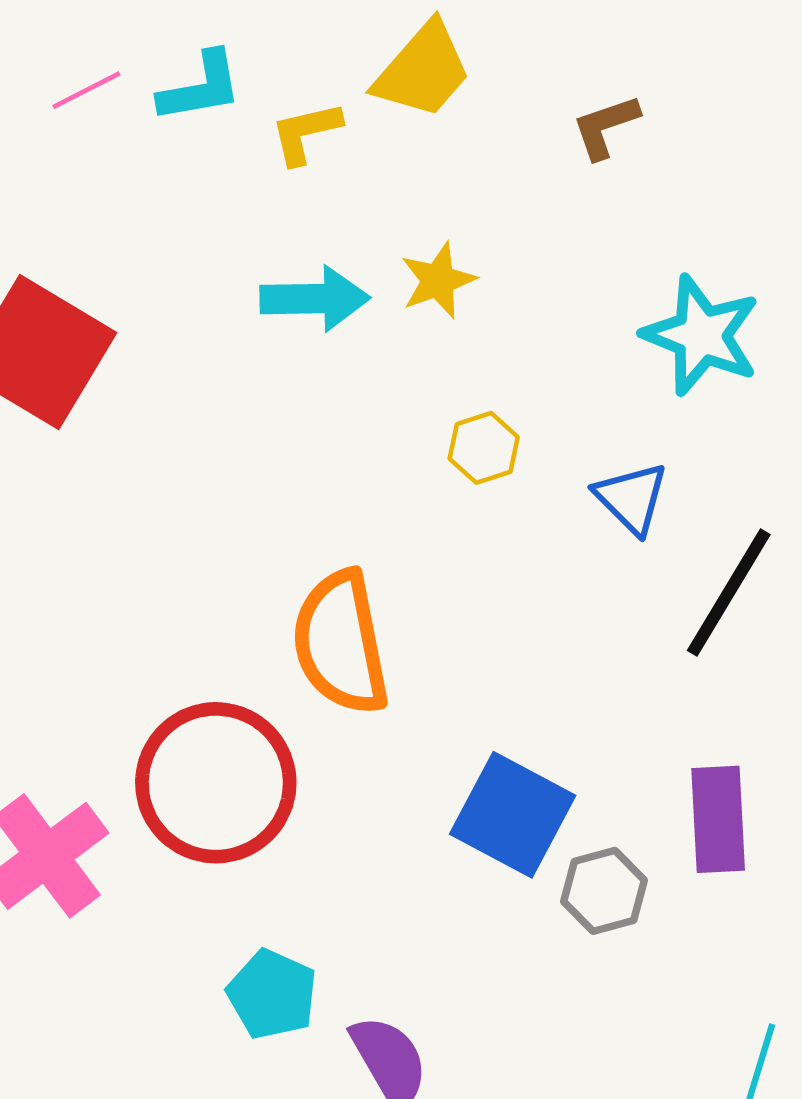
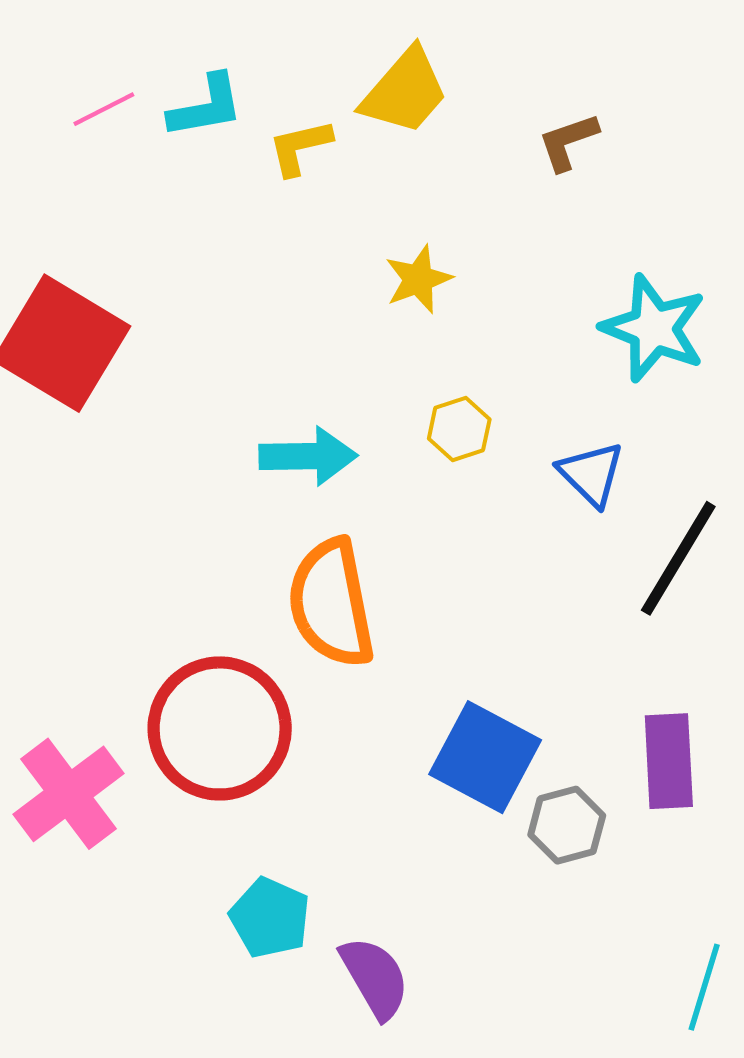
cyan arrow: (315, 299) -> (308, 456), moved

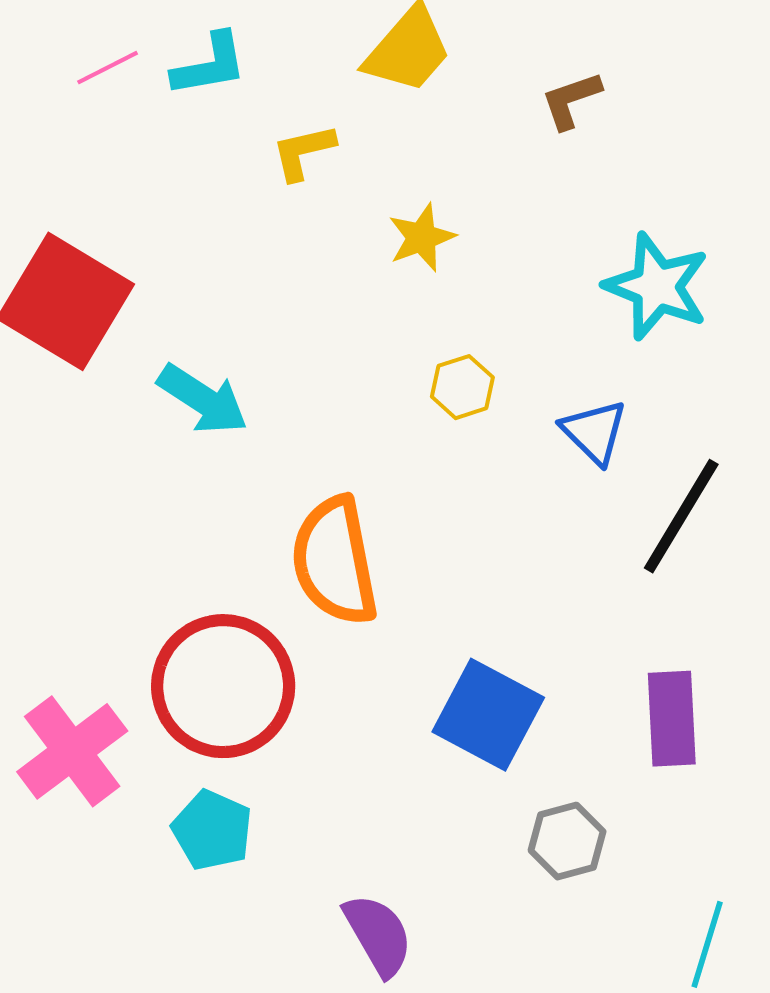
yellow L-shape: (300, 147) -> (303, 152), moved
cyan arrow: (308, 456) -> (203, 399), moved, turned 34
gray hexagon: (567, 825) -> (567, 841), moved
cyan pentagon: (270, 918) -> (212, 830), moved

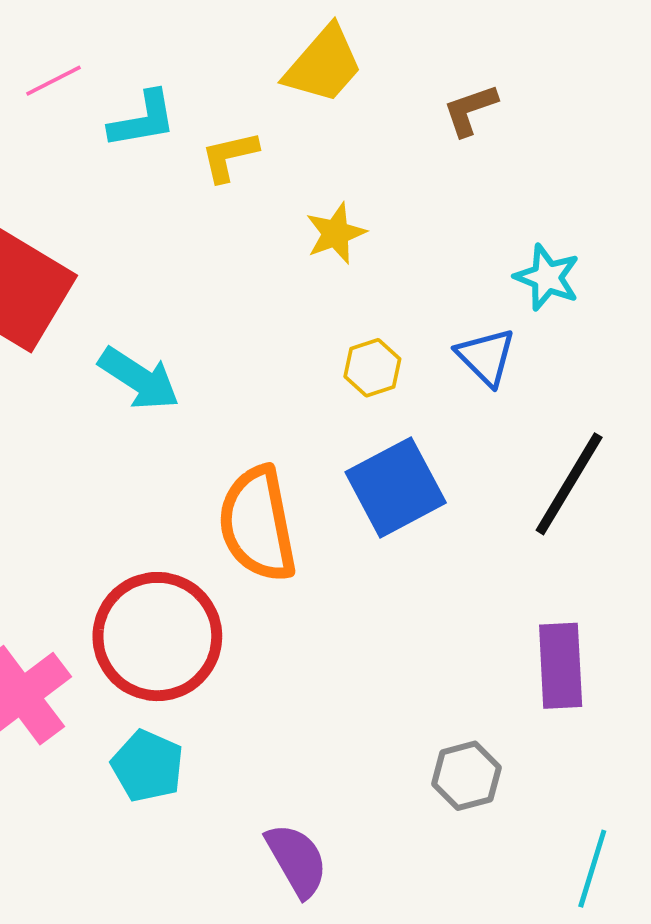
cyan L-shape: (210, 65) -> (143, 120), moved
cyan star: (657, 286) -> (547, 277), size x0.7
blue triangle: (594, 432) -> (486, 357), moved
blue square: (488, 715) -> (396, 487), moved, turned 34

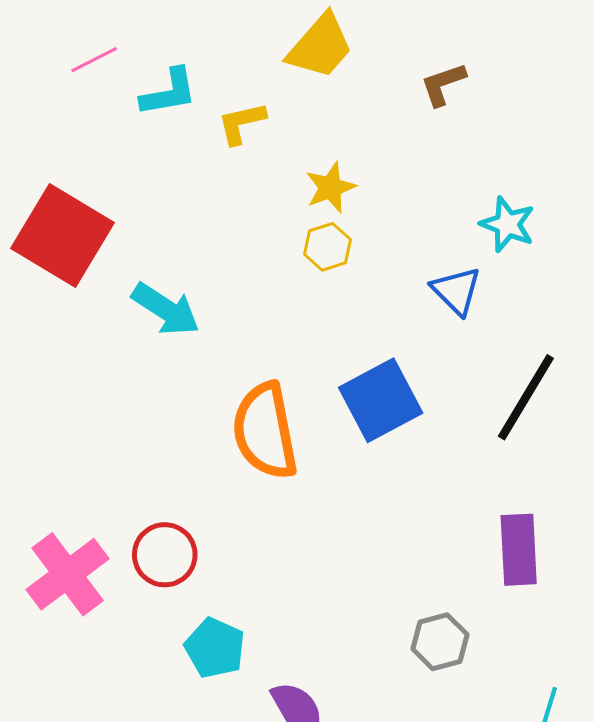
yellow hexagon: (372, 368) -> (327, 247), moved
red circle: (157, 637) -> (165, 555), moved, size x0.6
cyan pentagon: (148, 766) -> (215, 648), moved

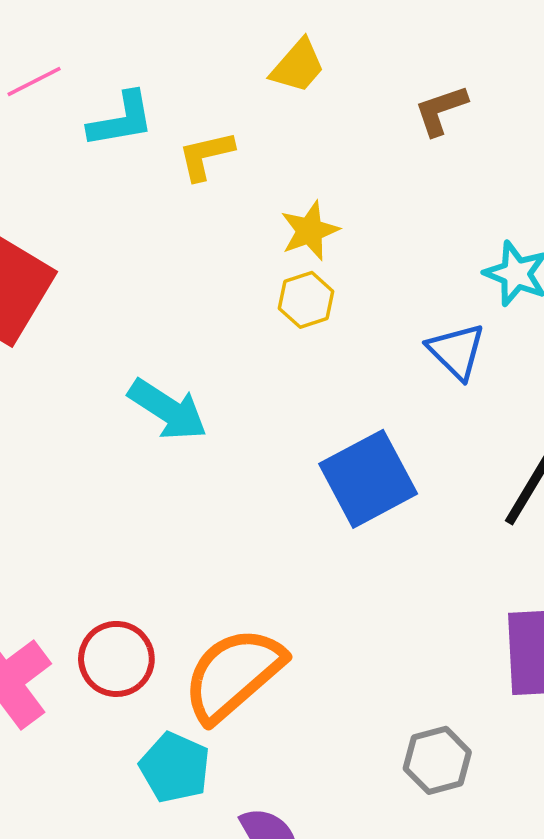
yellow trapezoid: (320, 46) -> (298, 66), size x0.7
cyan arrow: (166, 309) -> (168, 410), moved
orange semicircle: (265, 431) -> (233, 674), moved, turned 60

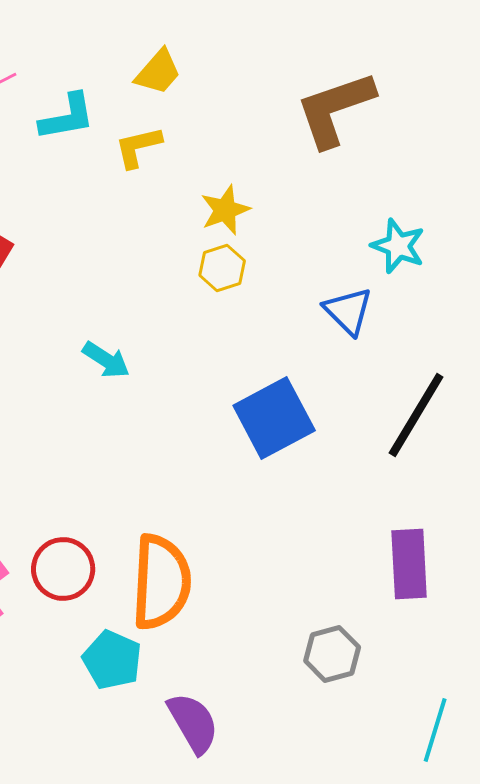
yellow trapezoid: (298, 66) -> (158, 72), moved
brown L-shape: (441, 110) -> (335, 109), size x1.8
cyan arrow: (168, 410) -> (106, 360), size x0.7
orange semicircle: (233, 674) -> (161, 582), turned 134

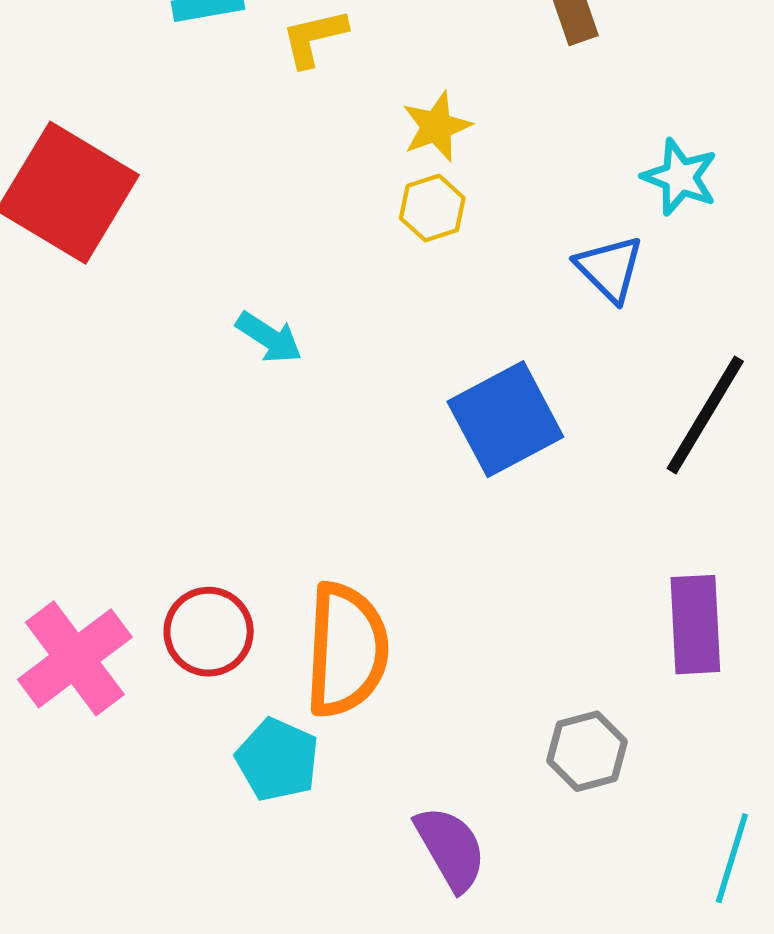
purple semicircle: (193, 723) -> (451, 848), moved

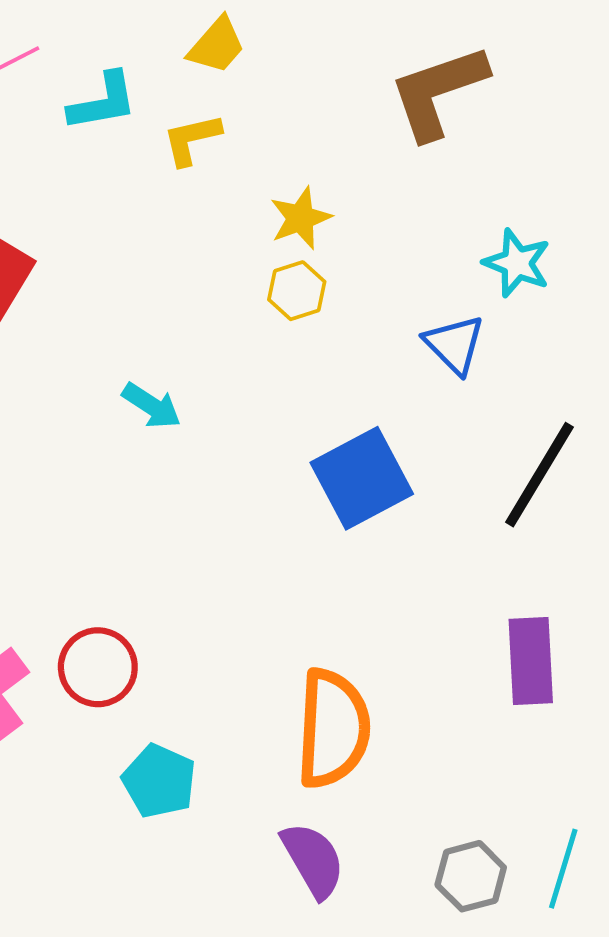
orange semicircle: (346, 650) -> (333, 729), moved
gray hexagon: (587, 751) -> (471, 876), moved

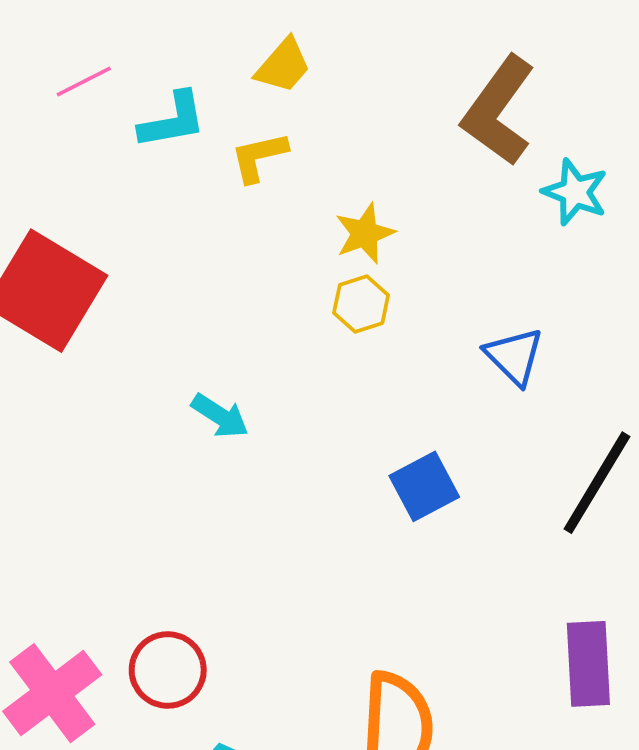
brown L-shape: (438, 92) -> (498, 111), turned -35
cyan star: (517, 263) -> (575, 192), moved
blue square: (362, 478) -> (424, 486), size x0.7

